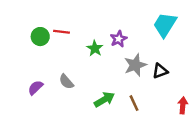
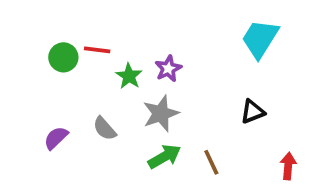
purple star: (119, 39) -> (168, 69), moved
green star: (95, 48) -> (129, 76), moved
gray star: (135, 65) -> (161, 114), moved

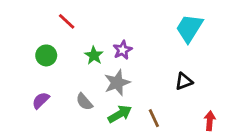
red line: (97, 50) -> (67, 21), moved, turned 36
green circle: (63, 57) -> (46, 55), moved
gray semicircle: (105, 129) -> (84, 102), moved

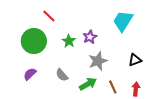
cyan trapezoid: (189, 28) -> (123, 21), moved
green circle: (46, 55) -> (34, 41), size x1.6
gray star: (117, 83) -> (98, 61), moved
red arrow: (210, 121) -> (136, 89), moved

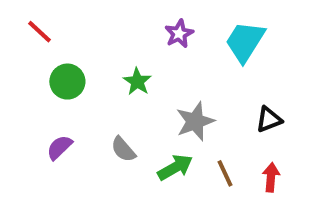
red line: (49, 16) -> (39, 32), moved
purple star: (90, 37) -> (179, 34), moved
green circle: (34, 41) -> (67, 82), size x0.7

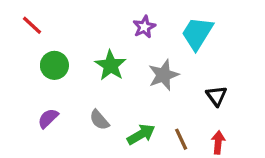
green star: (137, 82) -> (111, 65), size x1.4
black triangle: (269, 119) -> (216, 96), turned -45
gray star: (195, 121) -> (164, 75), moved

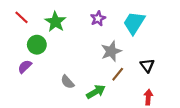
green star: (111, 65) -> (55, 22), moved
purple semicircle: (48, 118) -> (25, 67), moved
brown line: (181, 139) -> (118, 74), moved, turned 64

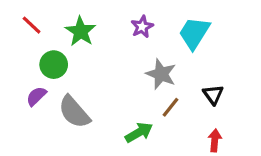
gray star: (111, 51) -> (161, 74), turned -30
gray semicircle: (67, 82) -> (74, 112), moved, size x1.6

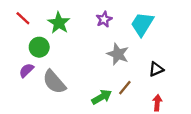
black triangle: (213, 95) -> (156, 69), turned 42
brown line: (171, 107) -> (125, 88), moved

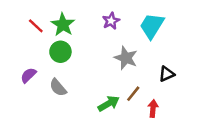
red line: (23, 18) -> (36, 26), moved
green circle: (39, 47) -> (60, 52), moved
gray semicircle: (54, 82) -> (58, 88), size x0.7
red arrow: (157, 103) -> (153, 109), moved

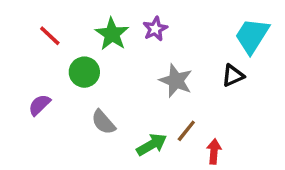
green star: (63, 25) -> (112, 34), moved
cyan trapezoid: (152, 26) -> (252, 36), moved
black triangle: (167, 74) -> (233, 75), moved
gray semicircle: (58, 88) -> (103, 122), moved

